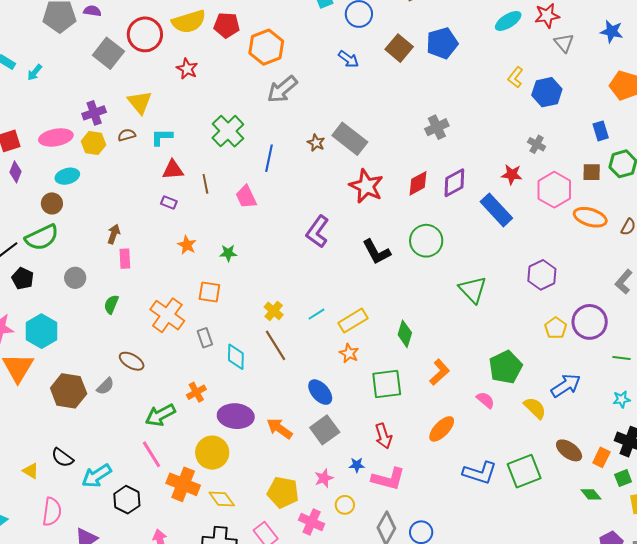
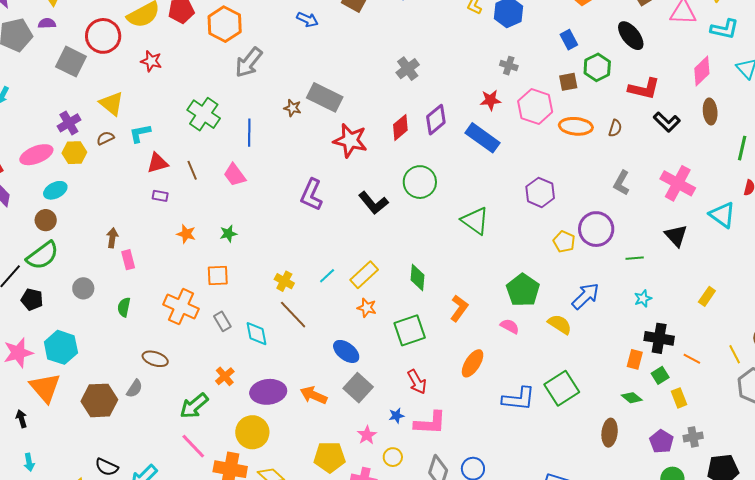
brown ellipse: (569, 450) -> (610, 433), moved, turned 72

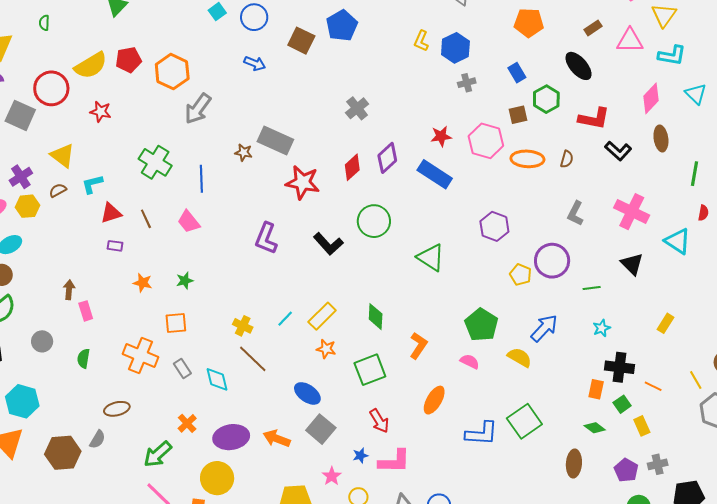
gray cross: (509, 66) -> (467, 83), moved, turned -30
brown ellipse: (155, 359) -> (117, 409), turned -30

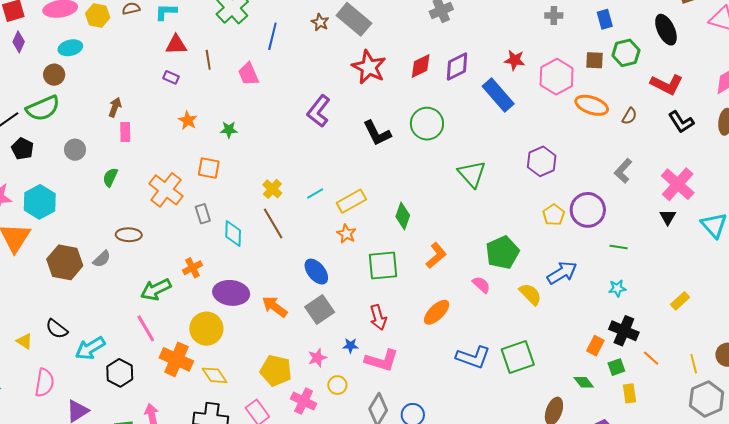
black triangle: (632, 264) -> (668, 217), moved, size x0.7

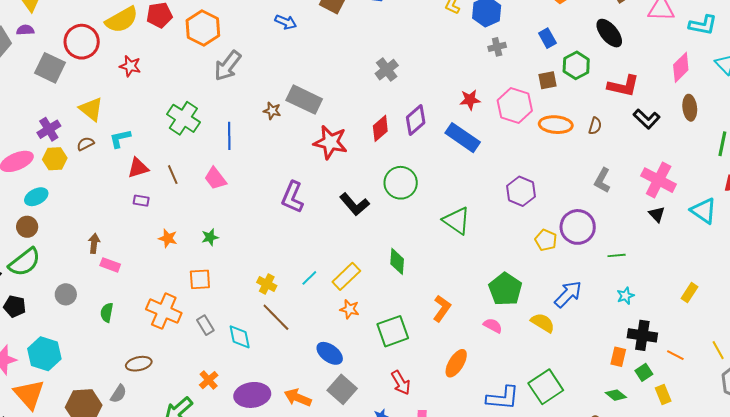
pink rectangle: (125, 132) -> (110, 265), turned -54
green diamond: (403, 216) -> (397, 261), moved

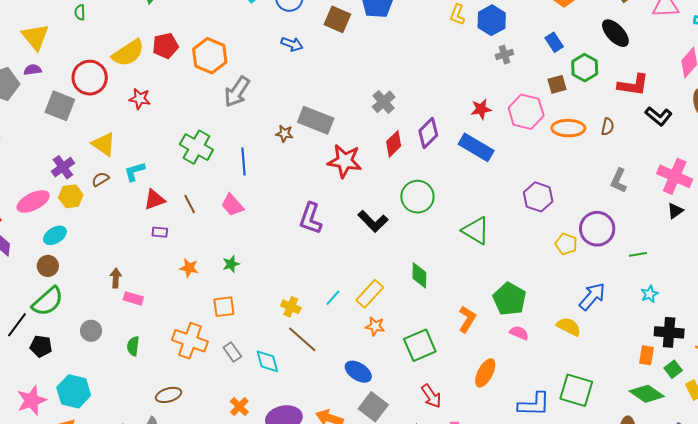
gray cross: (387, 70) -> (384, 102), moved
black triangle: (657, 214) -> (675, 211), turned 42
green pentagon: (505, 289) -> (509, 299), moved
green square: (546, 387) -> (576, 390), turned -36
green diamond: (616, 395) -> (647, 394), size x1.6

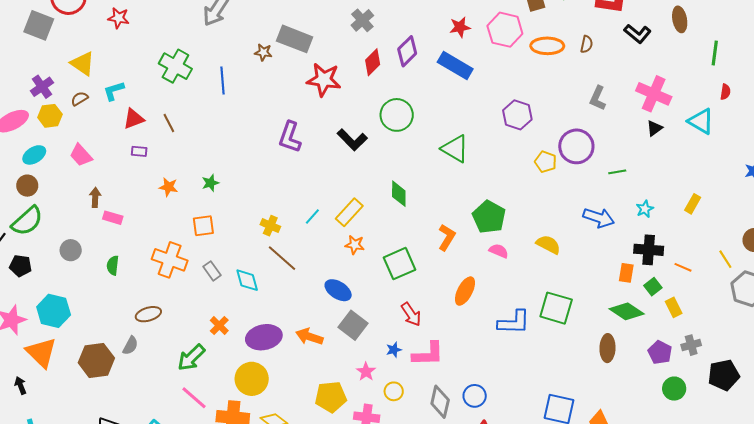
pink trapezoid: (232, 205) -> (81, 155), moved
cyan star: (650, 294) -> (645, 209), moved
blue arrow: (592, 296) -> (599, 218), moved, turned 68

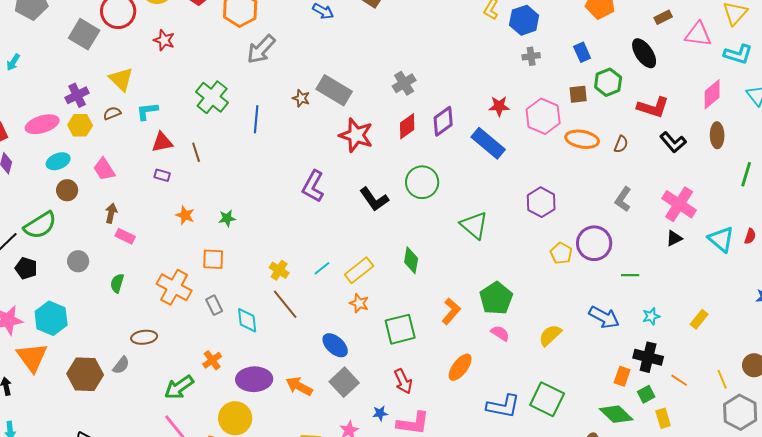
red semicircle: (725, 92) -> (750, 236), moved
brown circle: (27, 186) -> (67, 190), moved
yellow semicircle: (548, 244) -> (550, 335), turned -80

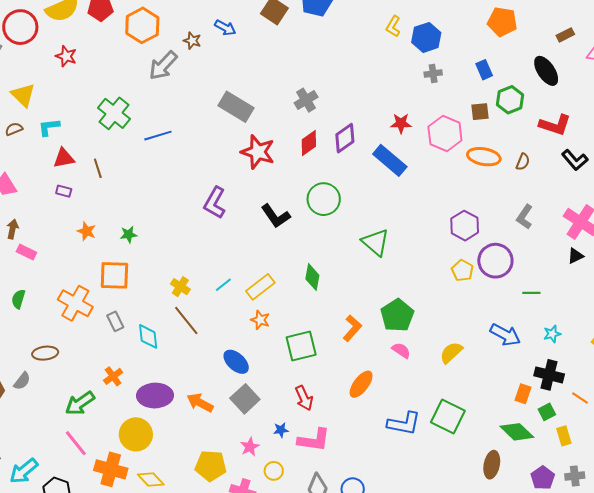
brown star: (301, 98) -> (192, 41), moved
blue line: (256, 119) -> (158, 136), turned 68
purple hexagon: (541, 202) -> (465, 226), moved
orange square: (213, 259) -> (114, 275), size x1.4

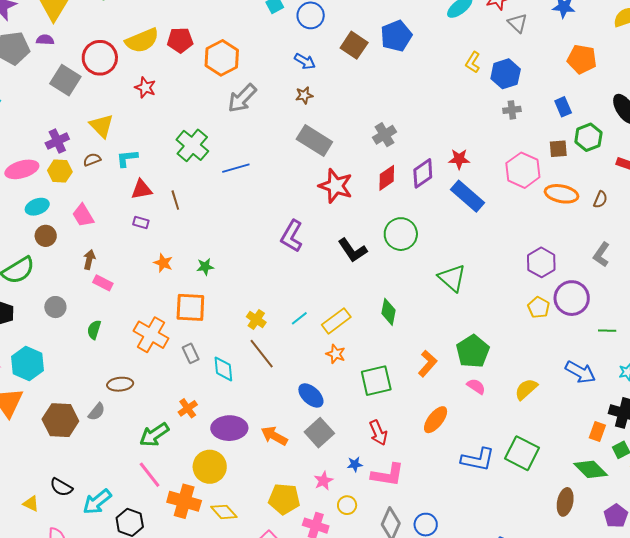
brown star: (192, 41) -> (304, 95), moved, turned -30
red star: (401, 123) -> (459, 159), moved

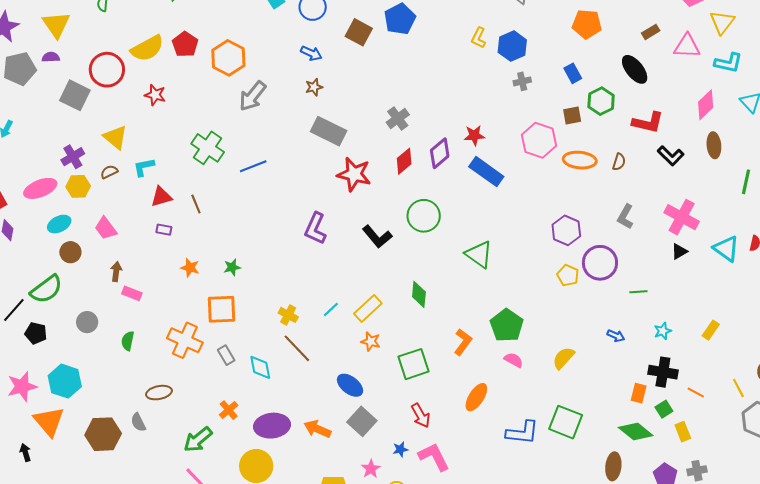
red pentagon: (180, 40) -> (185, 44), turned -30
blue arrow: (580, 372) -> (616, 336), size x0.6
gray semicircle: (97, 412) -> (138, 422), turned 120
pink L-shape: (388, 475) -> (434, 457), turned -120

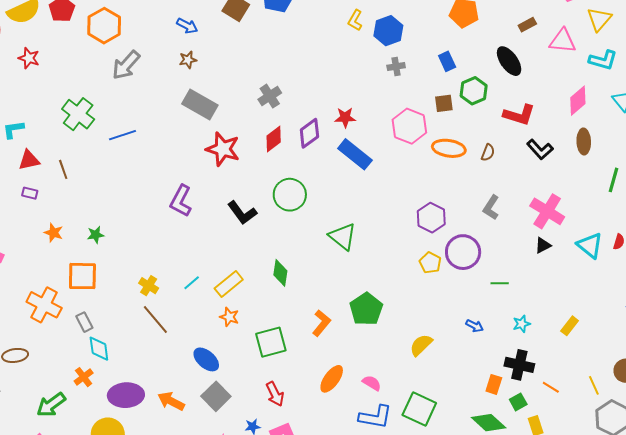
pink semicircle: (514, 360) -> (372, 383), moved
cyan diamond: (260, 367) -> (99, 349), moved

